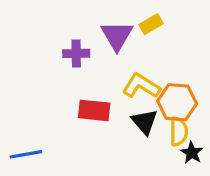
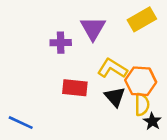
yellow rectangle: (151, 24) -> (142, 19), moved, size x1.5
blue line: (26, 154) -> (21, 123), turned 35

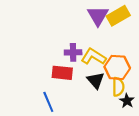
purple triangle: (93, 28) -> (98, 16), moved
purple cross: (61, 43) -> (73, 52), moved
blue line: (21, 123) -> (48, 102), moved, turned 42

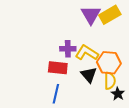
blue line: (48, 102) -> (56, 94), moved, turned 36

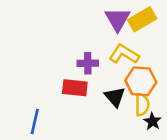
yellow L-shape: (87, 53) -> (124, 54), moved
blue line: (56, 94) -> (35, 121), moved

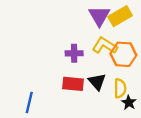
orange hexagon: (141, 81) -> (123, 54), moved
red rectangle: (75, 88) -> (73, 84), moved

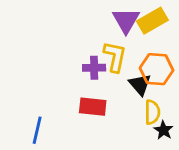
yellow L-shape: (105, 46) -> (115, 57), moved, turned 70
black triangle: (97, 82) -> (140, 84), moved

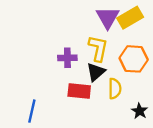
purple cross: (94, 68) -> (67, 58), moved
black triangle: (140, 84) -> (96, 72), moved, turned 30
yellow semicircle: (152, 112) -> (115, 89), moved

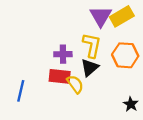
yellow semicircle: (115, 89) -> (75, 84), moved, turned -36
red rectangle: (79, 91) -> (60, 76), moved
blue line: (32, 111) -> (21, 91), moved

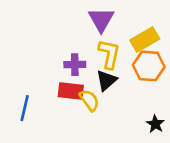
purple triangle: (101, 16) -> (101, 20), moved
yellow rectangle: (122, 16) -> (145, 39), moved

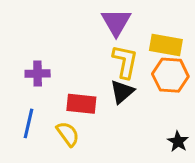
yellow rectangle: (145, 39) -> (166, 45), turned 40
purple cross: (75, 65) -> (38, 74), moved
yellow semicircle: (89, 100) -> (68, 134), moved

